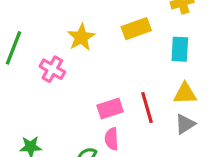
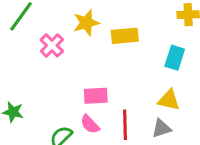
yellow rectangle: (136, 29) -> (125, 36), moved
red line: (147, 108) -> (125, 125), moved
pink semicircle: (112, 139) -> (90, 124), turned -55

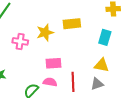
yellow star: (86, 23) -> (45, 32), moved
pink cross: (52, 45) -> (20, 41), moved, turned -35
pink semicircle: (90, 124) -> (50, 82), turned 144

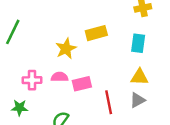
pink cross: (20, 41) -> (32, 80), moved
pink semicircle: (50, 82) -> (60, 77), moved

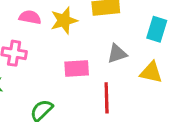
pink semicircle: (60, 77) -> (30, 17), moved
gray triangle: (137, 100) -> (117, 54), moved

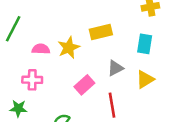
pink rectangle: (77, 68) -> (84, 85), turned -30
yellow triangle: (151, 72) -> (145, 79), turned -36

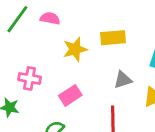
pink semicircle: (41, 49) -> (50, 18), moved
pink rectangle: (84, 85) -> (70, 95), moved

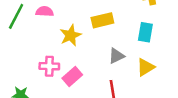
pink cross: (30, 78) -> (49, 66), moved

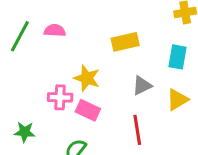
yellow star: (71, 35) -> (87, 78), moved, turned -30
pink rectangle: (72, 77) -> (88, 110), turned 66

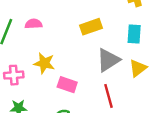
yellow star: (87, 78) -> (44, 63), moved
gray triangle: (142, 86) -> (108, 60), size x1.5
pink cross: (60, 97) -> (14, 75), moved

